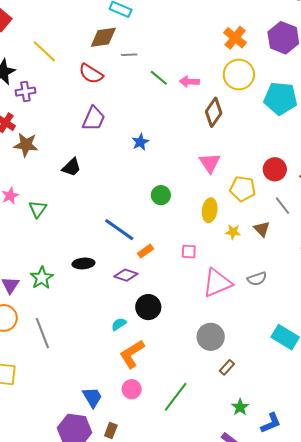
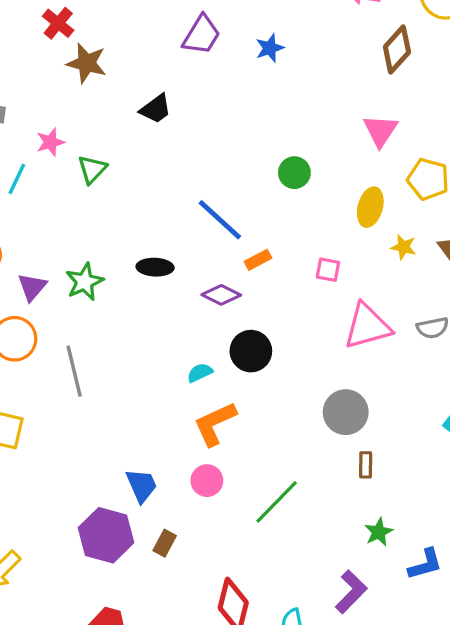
blue star: (140, 142) -> (270, 48), moved
brown rectangle: (227, 367) -> (366, 465), turned -49

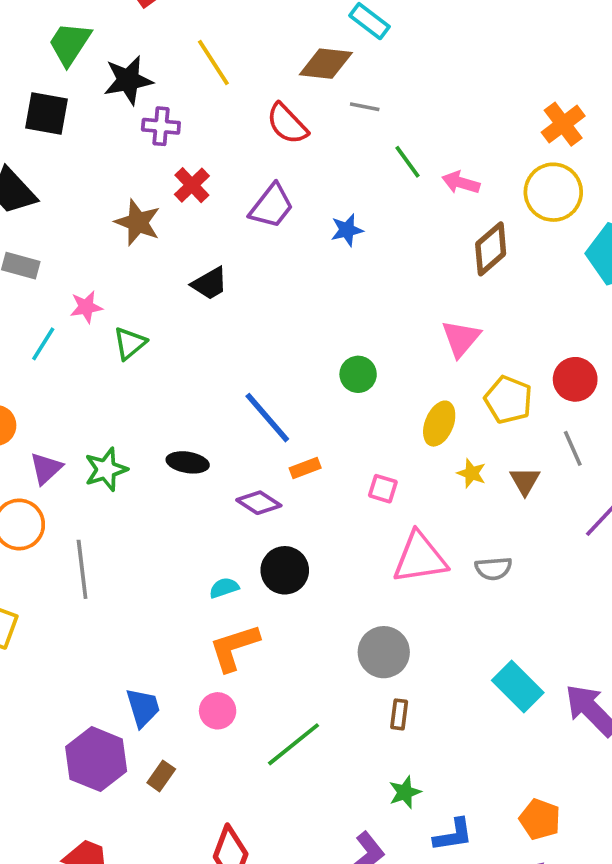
red cross: (58, 23) -> (192, 185), moved

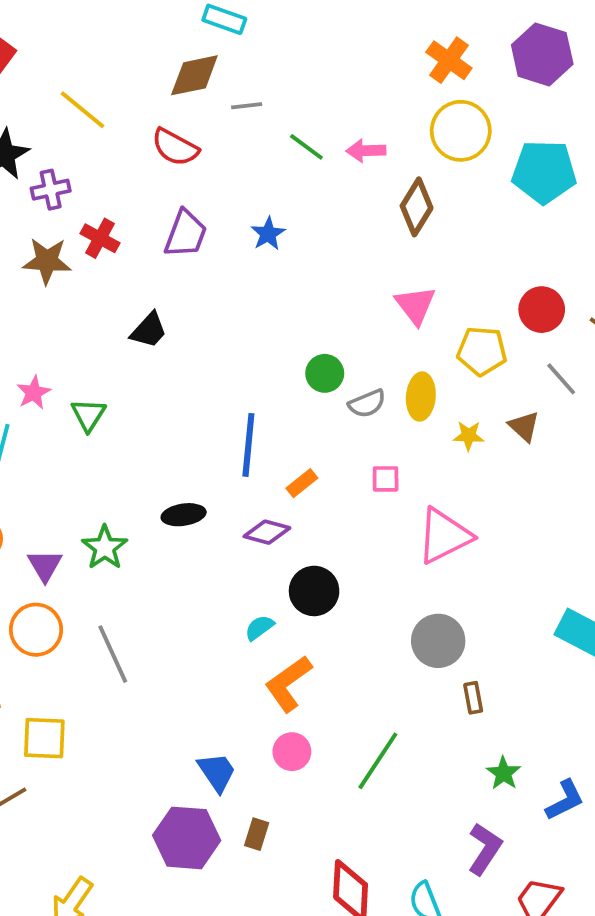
brown star: (138, 222) -> (47, 261), moved
blue line: (267, 418) -> (248, 445), turned 64
gray semicircle: (493, 568) -> (367, 404), moved

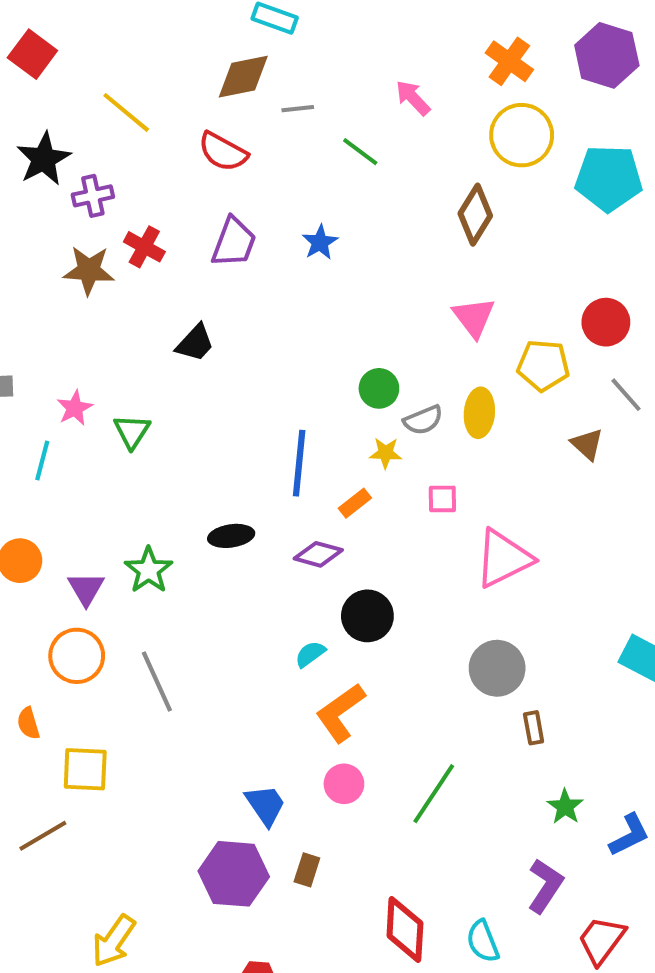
pink arrow: (366, 151) -> (413, 98), moved, turned 48
yellow star: (469, 436) -> (386, 453), moved

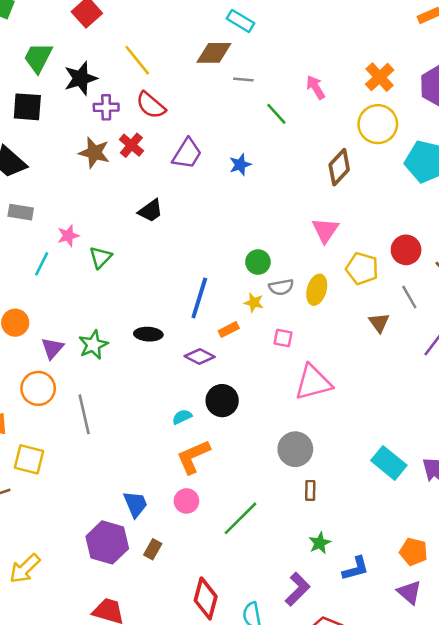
red semicircle: (223, 152) -> (151, 105), moved

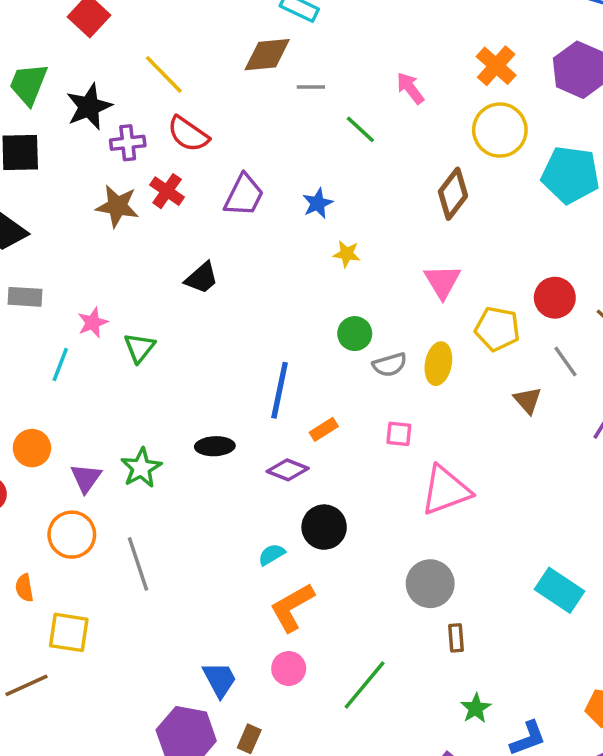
yellow star: (254, 303) -> (347, 254), moved

